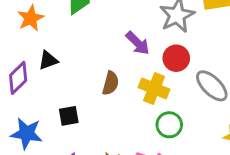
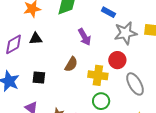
purple arrow: (138, 43) -> (84, 37), moved
yellow cross: (154, 88) -> (98, 75), turned -30

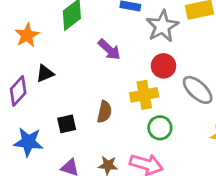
brown semicircle: (71, 64) -> (104, 112), moved

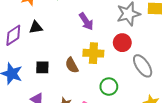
yellow cross: (144, 95) -> (93, 53), moved
brown semicircle: (104, 112) -> (72, 65), turned 126

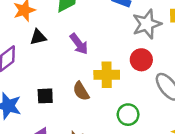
purple arrow: (86, 21) -> (79, 44), moved
black triangle: (36, 27) -> (38, 37), moved

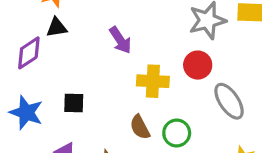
black triangle: (38, 37) -> (57, 27), moved
brown semicircle: (81, 91) -> (140, 127), moved

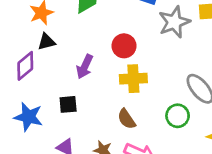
purple arrow: (120, 40) -> (85, 67), moved, turned 65
red circle: (198, 65) -> (124, 46), moved
green circle: (177, 133) -> (178, 116), moved

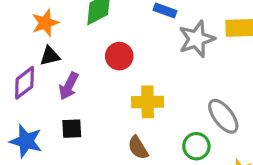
red circle: (124, 46) -> (119, 56), moved
purple arrow: (85, 67) -> (69, 86), moved

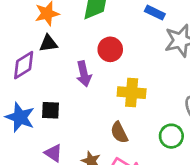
purple arrow: (69, 86) -> (84, 74), moved, turned -45
black square: (72, 129) -> (50, 110), moved

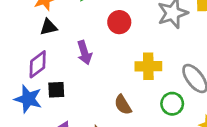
red circle: (110, 49) -> (119, 22), moved
purple diamond: (24, 65) -> (38, 64), moved
yellow cross: (132, 93) -> (148, 66), moved

